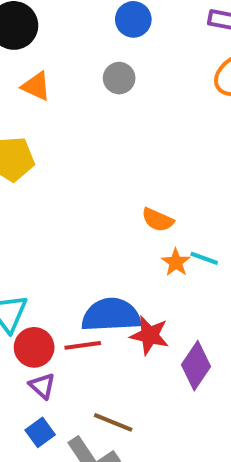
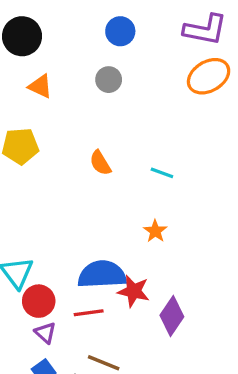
orange semicircle: (158, 220) -> (100, 163), moved, turned 35
cyan line: (204, 258) -> (162, 173), moved
red line: (83, 345) -> (89, 313), moved

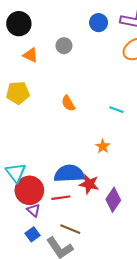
blue circle: (120, 31) -> (99, 23), moved
gray circle: (109, 80) -> (64, 46), moved
cyan line: (162, 173) -> (116, 110), moved
red circle: (39, 301) -> (29, 190), size x1.4

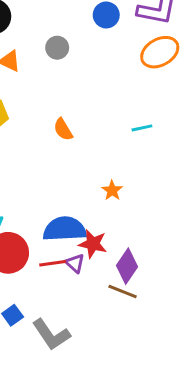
cyan line: (116, 110) -> (142, 128), moved, turned -32
purple triangle: (34, 210) -> (75, 263), moved
brown line: (70, 229) -> (123, 291), moved

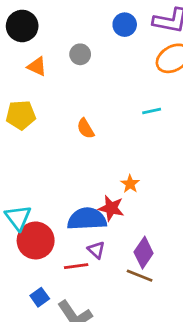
cyan line: (142, 128) -> (152, 111), moved
red star: (93, 244) -> (111, 208), moved
red line: (53, 263) -> (76, 266), moved

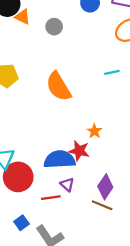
orange triangle: (37, 66) -> (23, 17), moved
orange semicircle: (86, 129) -> (58, 87), size x1.8

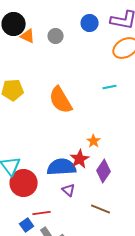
gray circle: (54, 27) -> (56, 36), moved
red star: (79, 151) -> (80, 159), turned 30
purple diamond: (105, 187) -> (104, 171), moved
red line: (51, 198) -> (42, 213), moved

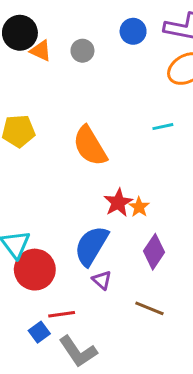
red star: (80, 159) -> (118, 203), moved
blue semicircle: (62, 167) -> (91, 246), turned -56

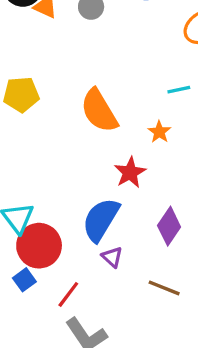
orange star: (139, 207) -> (159, 132), moved
red line: (62, 314) -> (68, 294), turned -45
blue square: (39, 332) -> (24, 280), moved

